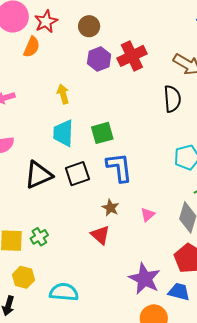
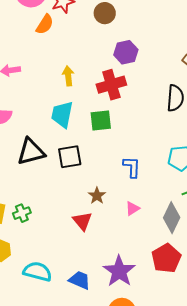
red cross: (132, 56) -> (111, 85), moved
purple hexagon: (99, 59) -> (126, 52), moved
blue L-shape: (119, 167) -> (132, 167), moved, size x0.7
blue trapezoid: (179, 292) -> (80, 280), moved

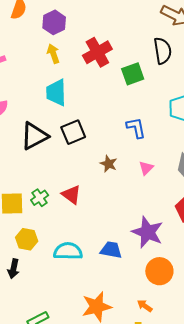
purple hexagon: (126, 52) -> (54, 22), moved
green square: (101, 121) -> (133, 74), moved
red triangle: (82, 221) -> (71, 195), moved

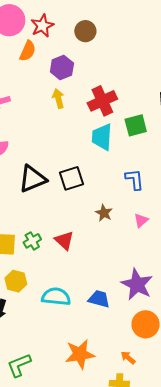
cyan trapezoid: (56, 93) -> (102, 137), moved

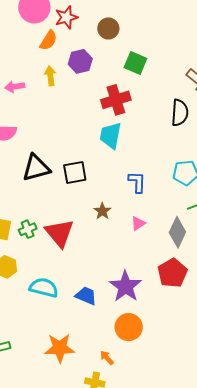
yellow arrow: (58, 99) -> (50, 76), moved
green square: (136, 125) -> (135, 63), moved, turned 30
red triangle: (64, 240) -> (59, 233), size x1.5

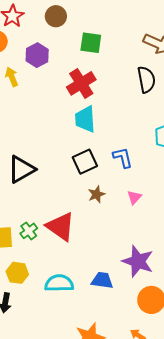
black square: (75, 172) -> (85, 162), moved
brown star: (102, 211) -> (96, 194), turned 30

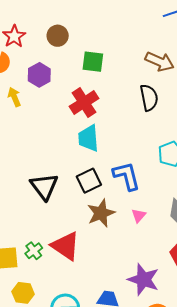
blue L-shape: (123, 157) -> (127, 176), size x1.4
black triangle: (21, 169) -> (44, 186), moved, turned -36
brown star: (96, 194) -> (101, 213), size x1.6

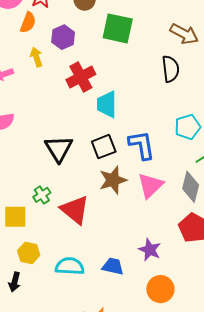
green square: (93, 62) -> (118, 28), size x1.4
red cross: (84, 102) -> (81, 77), moved
pink triangle: (139, 215) -> (150, 186), size x1.8
green cross: (34, 251) -> (42, 195), moved
purple star: (143, 280) -> (150, 250), size x0.7

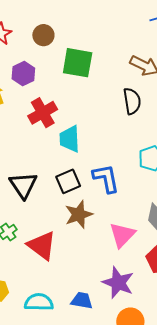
pink triangle: (150, 186) -> (122, 235), moved
purple star: (150, 250) -> (118, 283), size x1.4

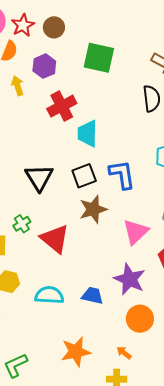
brown circle: (43, 35) -> (54, 27), moved

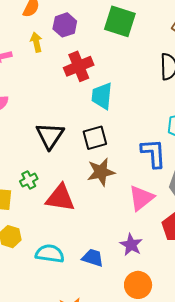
blue L-shape: (122, 174) -> (153, 153), moved
red triangle: (55, 239) -> (60, 198), turned -36
purple star: (129, 279) -> (131, 245), size x0.7

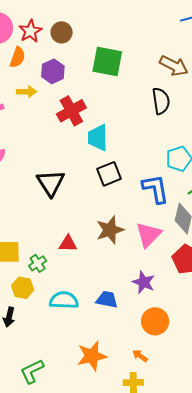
yellow arrow: (36, 42) -> (27, 92), turned 108
black square: (95, 138) -> (109, 174), moved
brown star: (101, 172) -> (110, 230), moved
green cross: (29, 180) -> (38, 263), moved
red triangle: (60, 198) -> (68, 244), size x0.6

